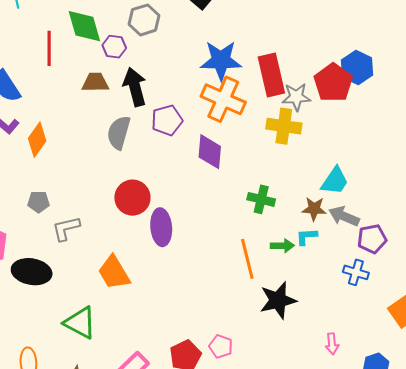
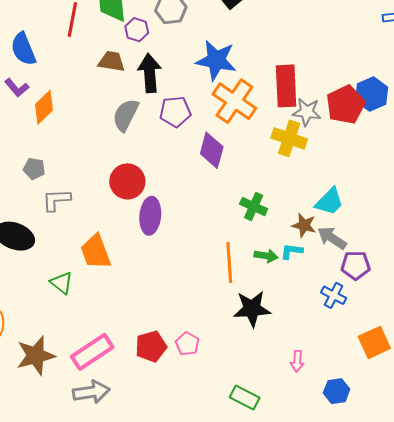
blue star: (221, 60) -> (216, 60), moved
green triangle: (80, 323) -> (62, 283), moved, size x0.7

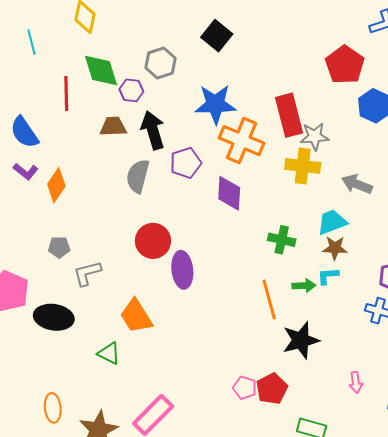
red pentagon: (346, 105) -> (345, 65), moved
cyan trapezoid: (329, 202) -> (332, 222), moved, turned -144
gray arrow: (332, 238) -> (357, 184), moved
red pentagon: (151, 346) -> (272, 389), moved

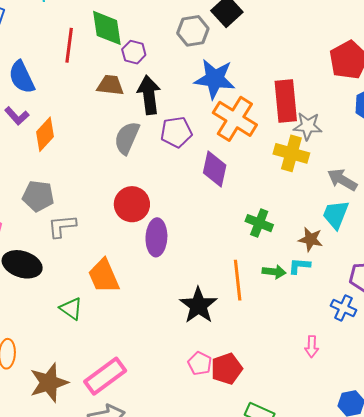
gray hexagon: (161, 63) -> (193, 31), moved
cyan trapezoid: (332, 222) -> (336, 214), moved, turned -56
gray pentagon: (59, 247) -> (38, 196), size x1.4
black star: (301, 340) -> (198, 305), moved, turned -30
pink arrow: (356, 382) -> (312, 347), moved

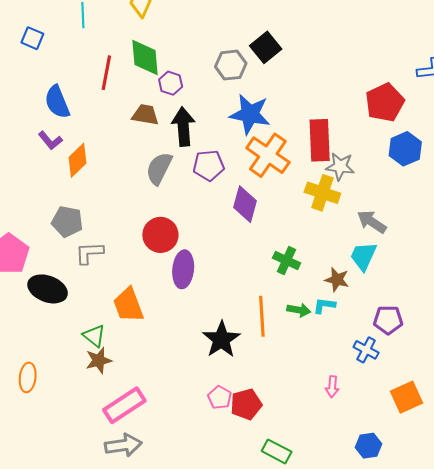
brown star: (49, 383) -> (99, 360), moved, size x0.7

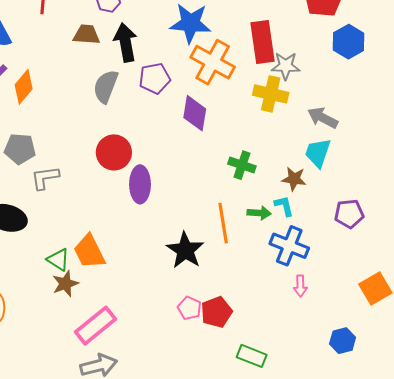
orange trapezoid: (128, 305) -> (89, 252), moved
cyan L-shape: (324, 306) -> (284, 206), turned 75
blue cross: (366, 350) -> (289, 246), moved, size x1.5

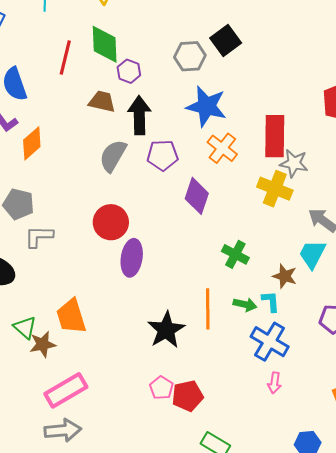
orange cross: (213, 62) -> (222, 148), size x0.7
green triangle: (58, 260) -> (25, 327), moved

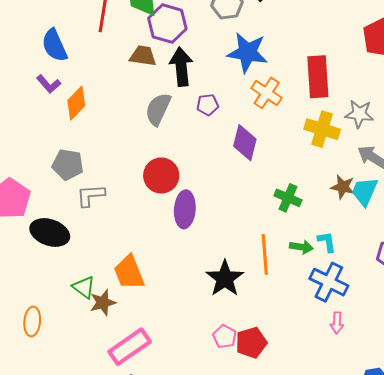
purple hexagon: (129, 71) -> (167, 24), size x1.6
purple pentagon: (163, 155) -> (208, 105), size x0.7
gray star: (294, 163) -> (359, 114), moved
brown star: (285, 276) -> (343, 187), moved

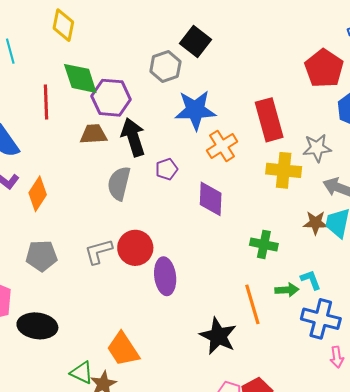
orange cross: (267, 93) -> (222, 146), turned 36
gray L-shape: (91, 195) -> (98, 252), moved

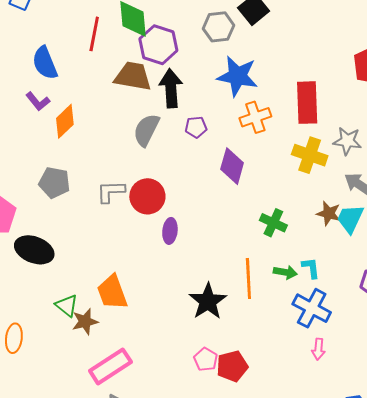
brown trapezoid: (93, 134) -> (133, 76), size x1.4
purple ellipse: (165, 276) -> (170, 231), size x0.7

